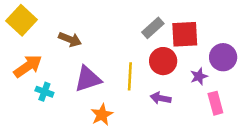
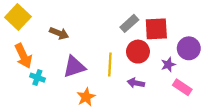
orange arrow: (28, 66) -> (23, 56), turned 100
pink rectangle: (215, 103) -> (182, 87), turned -42

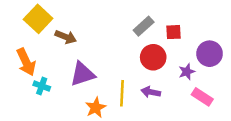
yellow square: (18, 17) -> (38, 19), moved
red square: (156, 29) -> (174, 32), size x0.6
yellow line: (110, 65) -> (122, 93), moved

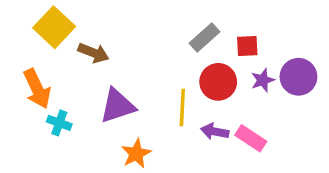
purple star: (187, 72) -> (263, 80), moved
yellow line: (122, 93) -> (182, 108), moved
pink rectangle: (202, 97) -> (251, 138), moved

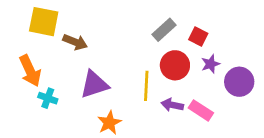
yellow square: (54, 27) -> (44, 22), turned -32
red square: (247, 46) -> (198, 37), turned 30
purple circle: (298, 77) -> (239, 82), moved

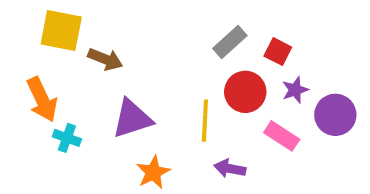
purple arrow: (172, 105) -> (230, 169), moved
pink rectangle: (201, 110) -> (282, 136), moved

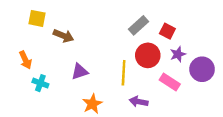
yellow square: (61, 30) -> (37, 18), size x0.7
orange arrow: (42, 99) -> (25, 60), size x0.7
purple triangle: (132, 119) -> (80, 72), size x0.7

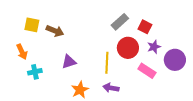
yellow square: (37, 18) -> (32, 25), moved
cyan cross: (40, 83) -> (35, 72), turned -32
purple arrow: (139, 102) -> (111, 88), moved

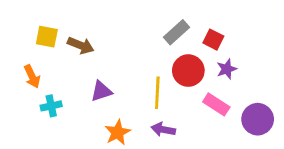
purple circle: (175, 60) -> (258, 119), moved

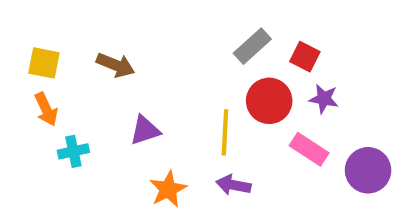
yellow square: (47, 37) -> (44, 63), moved
purple star: (227, 69) -> (324, 99), turned 30

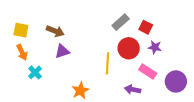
purple triangle: (145, 130) -> (62, 51), moved
cyan cross: (73, 151) -> (35, 72), turned -32
purple arrow: (233, 185) -> (133, 90), moved

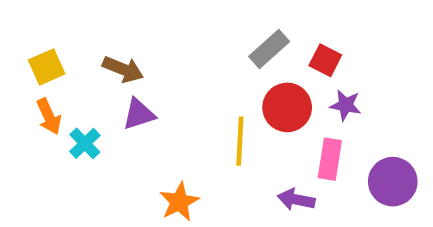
yellow square: (21, 30) -> (47, 67), turned -35
pink rectangle: (148, 71) -> (330, 159), turned 66
cyan cross: (35, 72) -> (85, 143), moved

